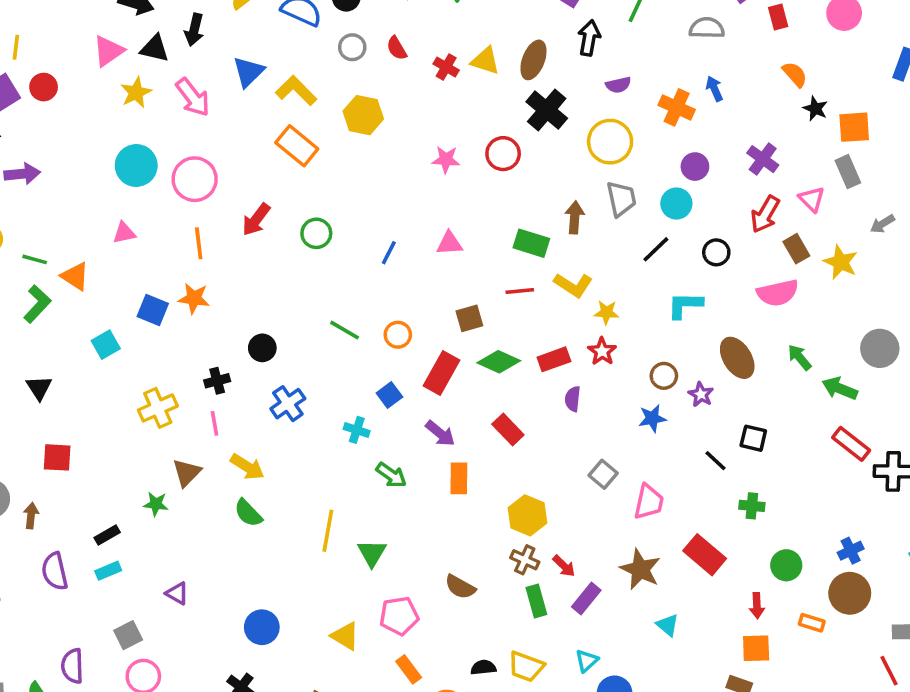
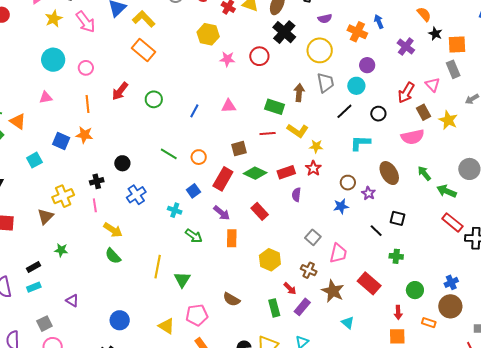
yellow hexagon: (363, 115) -> (208, 34), moved
purple cross: (763, 159) -> (406, 47), moved
pink circle: (195, 179) -> (86, 68), size x0.6
brown triangle: (187, 473) -> (45, 216), moved
brown cross: (525, 560) -> (309, 270), moved

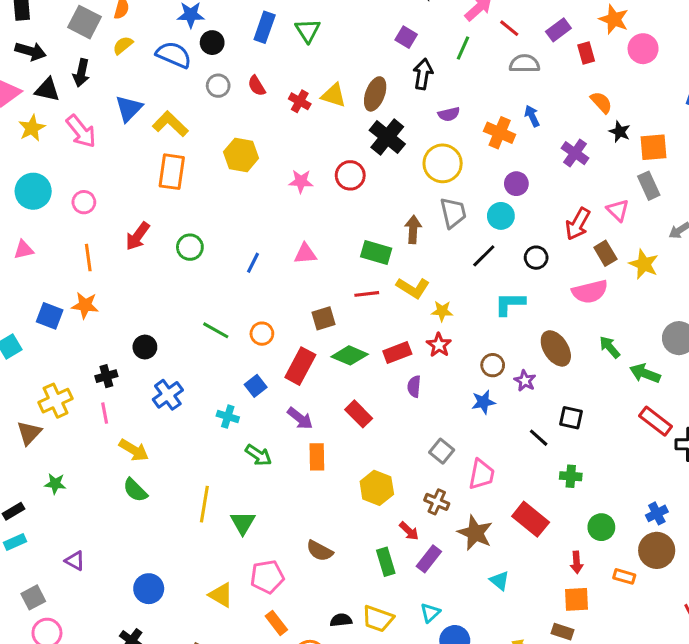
yellow hexagon: (208, 34) -> (241, 155), moved
orange rectangle: (144, 50) -> (172, 172), turned 60

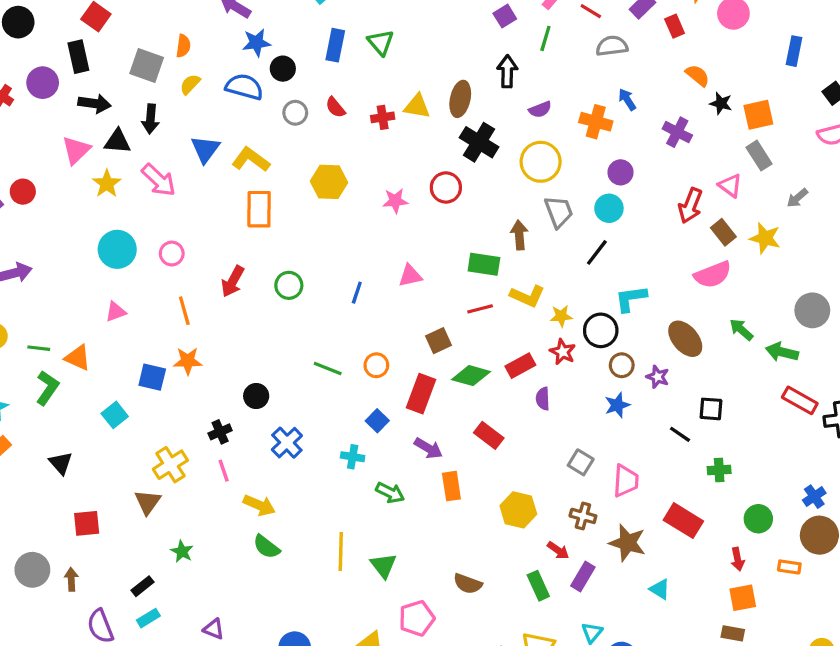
purple square: (406, 37) -> (505, 16), moved, turned 35
red cross: (300, 101) -> (383, 117), turned -30
black circle: (536, 258) -> (601, 330), moved, size x1.4
green star: (55, 484) -> (182, 551), turned 30

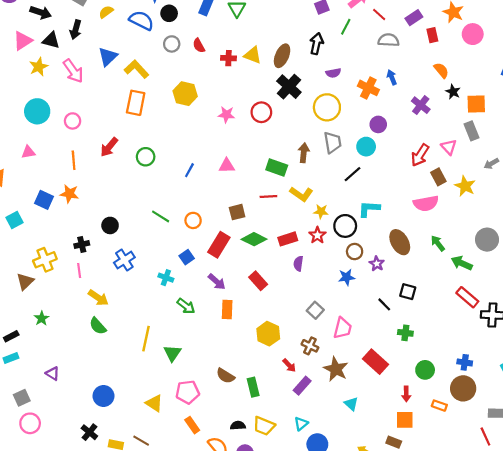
blue cross: (814, 497) -> (465, 362), turned 32
green rectangle: (538, 586) -> (253, 387), moved

